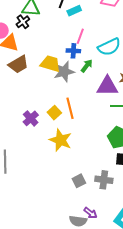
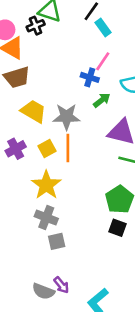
cyan rectangle: (74, 11) -> (103, 27), turned 64
yellow trapezoid: (50, 64) -> (33, 111), moved
gray star: (64, 72) -> (66, 117), moved
gray cross: (104, 180) -> (46, 218), moved

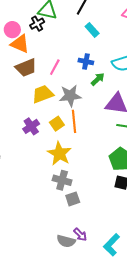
cyan rectangle: (103, 27) -> (92, 30), moved
pink line: (103, 61) -> (55, 67), moved
yellow trapezoid: (33, 111) -> (43, 94), turned -45

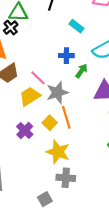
cyan rectangle: (92, 30) -> (76, 26), moved
pink line: (55, 67) -> (38, 78), moved, turned -63
gray square: (73, 199) -> (45, 199), moved

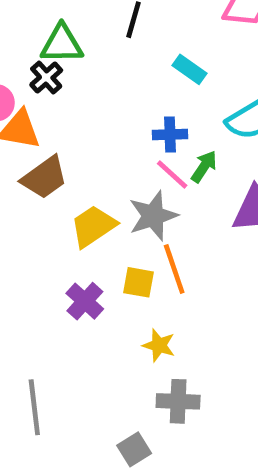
pink line: (38, 78) -> (172, 174), moved
yellow square: (50, 123) -> (139, 282), turned -32
yellow star: (58, 152) -> (159, 345), size x0.6

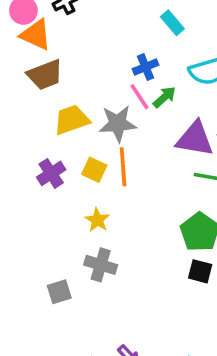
blue cross: (170, 134) -> (146, 67), turned -35

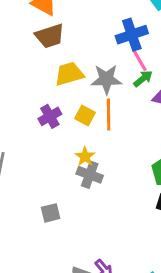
blue cross: (146, 67) -> (132, 35), size x1.5
pink line: (139, 97) -> (140, 61), moved
green arrow: (164, 97) -> (143, 79), moved
gray cross: (101, 265) -> (90, 175), moved

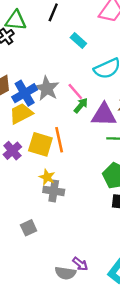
blue cross: (132, 35) -> (25, 93), moved
gray star: (106, 79) -> (47, 88), moved, turned -30
yellow square: (85, 116) -> (40, 144), size x1.5

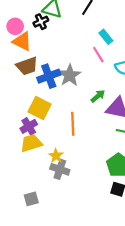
pink line: (75, 92) -> (98, 55), moved
yellow trapezoid: (21, 114) -> (31, 143), moved
yellow square: (40, 144) -> (40, 108), moved

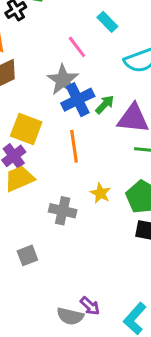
pink line: (98, 55) -> (77, 47), moved
blue cross: (49, 76) -> (78, 100), moved
yellow star: (56, 156) -> (100, 193), moved

